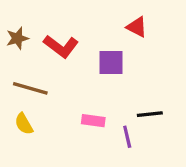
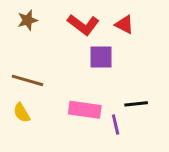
brown star: (17, 38) -> (28, 20), moved
red L-shape: (61, 46) -> (83, 25), moved
pink rectangle: (93, 121) -> (85, 110), size x1.5

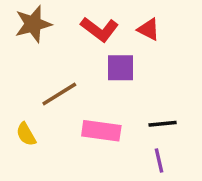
brown star: (28, 20) -> (33, 24), size x1.5
brown line: (28, 80) -> (59, 94), moved, turned -48
purple line: (116, 124) -> (159, 160), moved

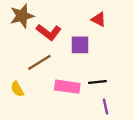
red L-shape: (100, 29) -> (49, 32), moved
black line: (163, 124) -> (97, 82), moved

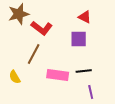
purple square: (80, 45) -> (79, 39), moved
brown line: (39, 62) -> (34, 54), turned -30

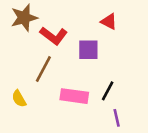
purple square: (79, 39) -> (88, 50), moved
black line: (84, 71) -> (108, 91), turned -56

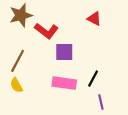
purple square: (88, 50) -> (64, 52), moved
brown line: (43, 69) -> (18, 61), moved

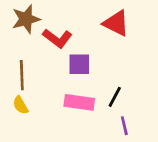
red triangle: (94, 19) -> (116, 23), size x1.5
brown line: (18, 61) -> (22, 75), turned -30

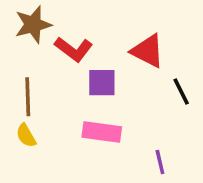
red triangle: (116, 23) -> (148, 51), moved
black line: (115, 97) -> (181, 92), moved, turned -55

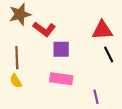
red triangle: (148, 51) -> (102, 30), moved, turned -30

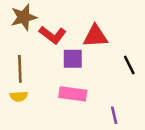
red triangle: (102, 30) -> (95, 36), moved
yellow semicircle: (16, 81) -> (19, 96), turned -64

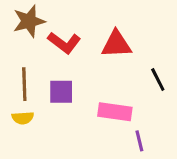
purple square: (73, 59) -> (61, 92), moved
pink rectangle: (73, 94) -> (115, 112), moved

